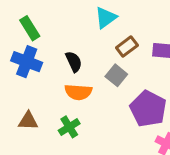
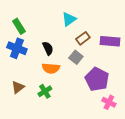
brown triangle: (28, 121) -> (18, 87), turned -40

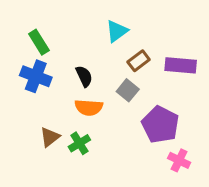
brown triangle: (18, 87) -> (50, 137), moved

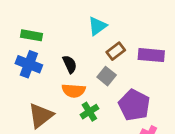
green rectangle: (39, 42) -> (32, 35), turned -48
brown triangle: (50, 137) -> (41, 116), size x1.5
green cross: (79, 143) -> (89, 112), moved

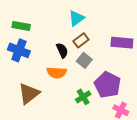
brown rectangle: (116, 51) -> (81, 40), moved
black semicircle: (70, 64) -> (62, 50), moved
green cross: (89, 112) -> (83, 97), moved

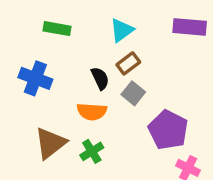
green rectangle: (21, 26) -> (57, 29), moved
purple rectangle: (122, 43) -> (190, 27), moved
green cross: (83, 97) -> (92, 151), moved

